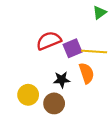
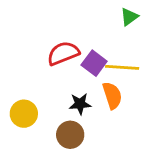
purple square: (72, 48) -> (94, 63), turned -30
yellow circle: (28, 95) -> (24, 114), moved

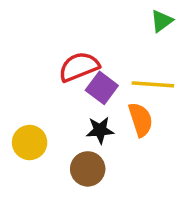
purple square: (94, 63) -> (102, 88), moved

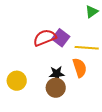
purple square: (102, 88) -> (61, 38), moved
brown circle: (88, 169) -> (56, 88), moved

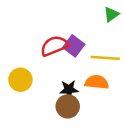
orange semicircle: (80, 68) -> (97, 82), turned -66
yellow circle: (17, 81) -> (20, 80), moved

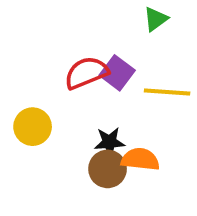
green triangle: (111, 14) -> (156, 19), moved
orange semicircle: (97, 82) -> (140, 159), moved

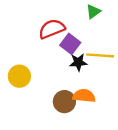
red semicircle: (86, 73) -> (52, 29), moved
black star: (109, 142) -> (78, 62), moved

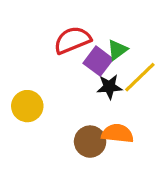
green triangle: (93, 12) -> (117, 50), moved
yellow line: (100, 55) -> (140, 77), turned -48

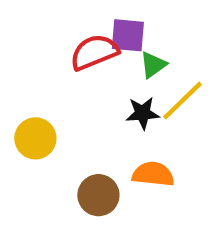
purple square: (98, 61) -> (128, 35), moved, turned -32
brown circle: (90, 142) -> (98, 195), moved

